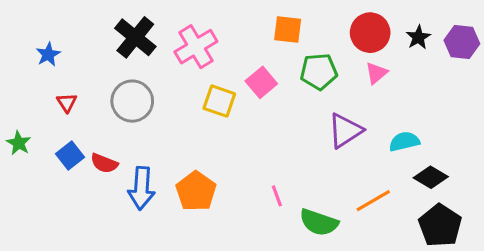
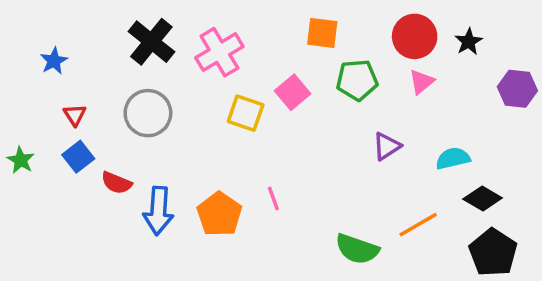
purple hexagon: (462, 42) -> (517, 89), moved
purple triangle: (345, 131) -> (387, 146), size x0.7
blue square: (70, 155) -> (78, 157), moved
pink line: (277, 196) -> (273, 199), moved

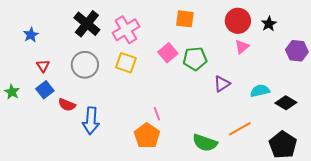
green pentagon: (357, 80) -> (195, 59), moved
yellow square: (246, 113) -> (126, 63), moved
black diamond: (483, 199) -> (286, 103), moved
orange pentagon: (219, 214) -> (147, 136), moved

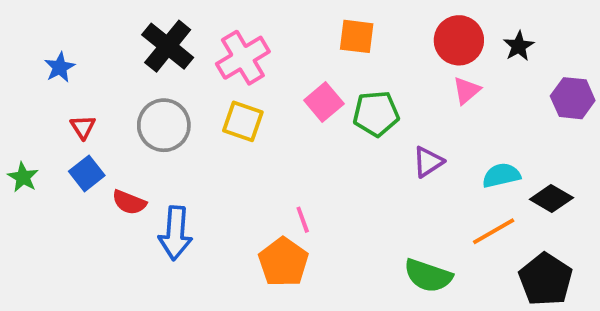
orange line: (240, 129) -> (494, 231), moved
green semicircle: (205, 143) -> (428, 276), moved

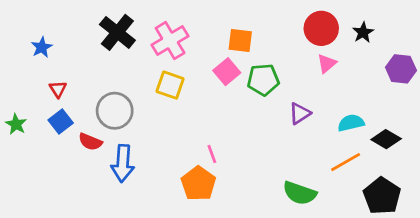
orange square: (357, 36) -> (240, 41), moved
gray circle: (164, 125) -> (115, 111), moved

